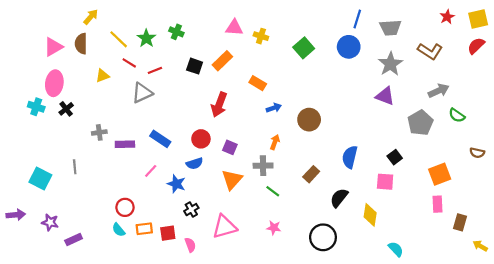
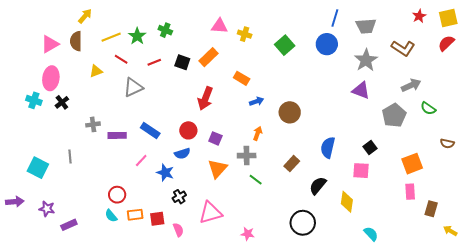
yellow line: (119, 39) -> (111, 37), turned -66
red line: (155, 70) -> (154, 62), moved
pink star: (274, 228) -> (248, 234), moved

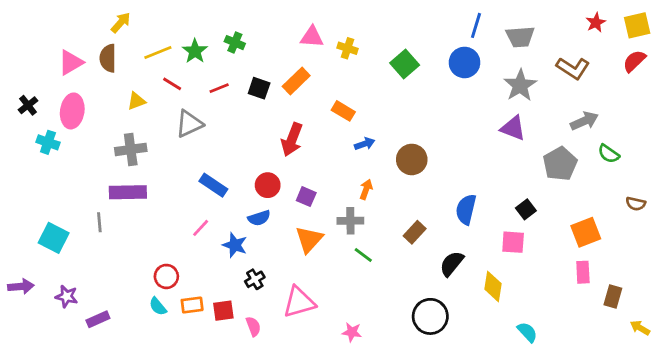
black cross: (62, 102) -> (28, 105), moved
gray cross: (93, 124) -> (131, 149), moved, size x1.5
purple rectangle: (117, 135) -> (128, 192), moved, size x1.4

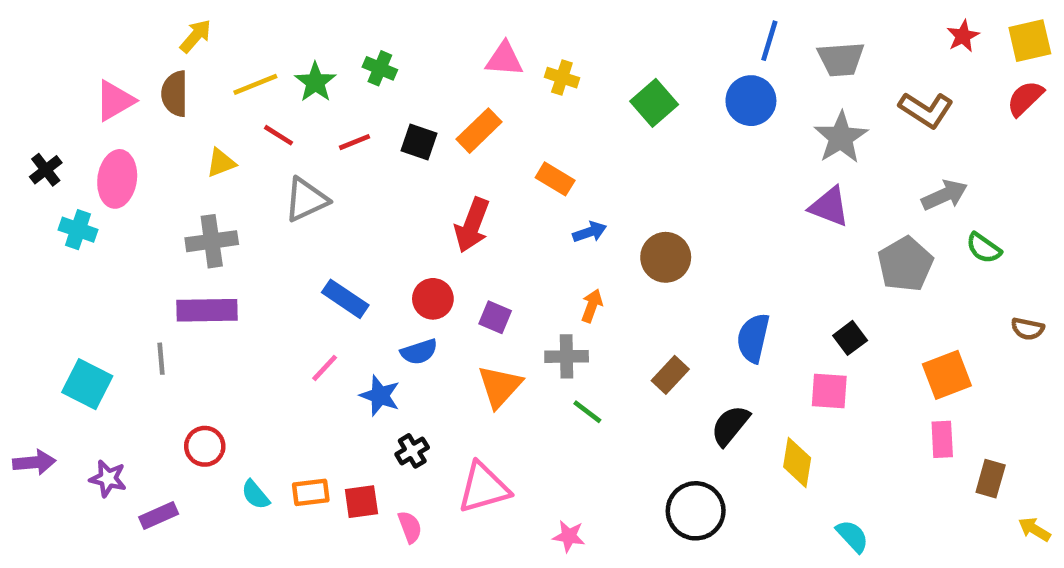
red circle: (166, 276) -> (205, 446), moved

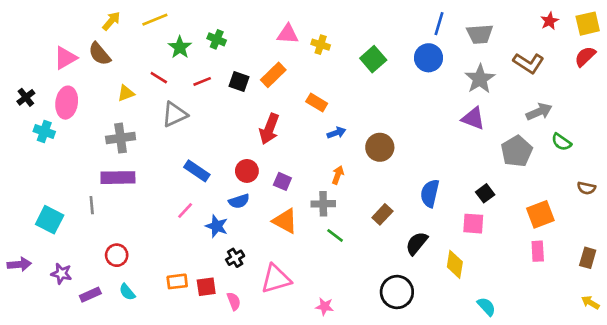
yellow line: (255, 84) -> (155, 20), moved
brown semicircle: (175, 94) -> (100, 54), turned -40
orange triangle: (500, 386) -> (285, 221), turned -44
brown rectangle: (991, 479) -> (588, 258), moved
cyan semicircle: (255, 495) -> (127, 292), moved

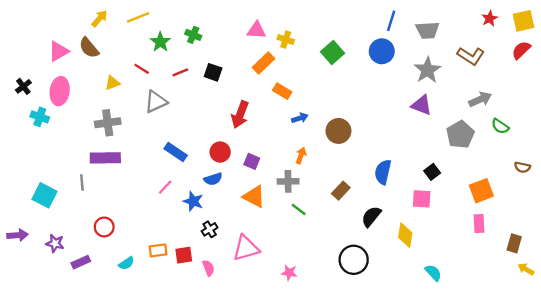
orange rectangle: (273, 75) -> (263, 63), moved
brown rectangle: (588, 258) -> (514, 243), moved
cyan semicircle: (127, 292) -> (126, 263), moved, turned -84

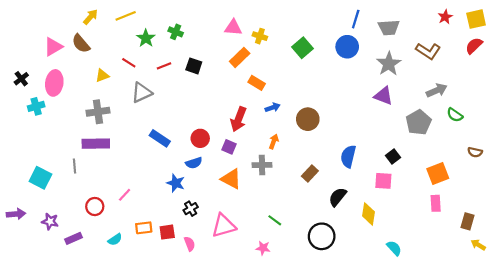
red arrow: (240, 115) -> (239, 119), moved
cyan cross: (40, 117) -> (36, 106), turned -35
pink line: (165, 187) -> (125, 195), moved
green line: (299, 209) -> (275, 220), moved

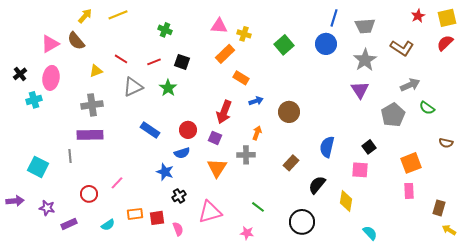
green star: (146, 38) -> (168, 88), moved
purple triangle: (383, 96) -> (360, 90), turned 36
orange triangle: (231, 179) -> (217, 168), turned 35

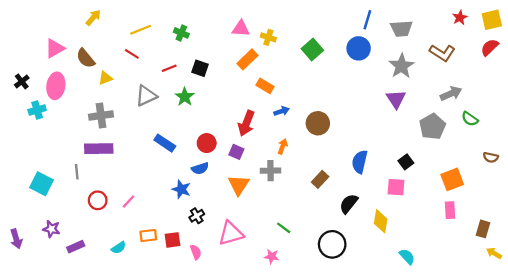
yellow line: (118, 15) -> (141, 30), moved
brown semicircle: (76, 41) -> (86, 58), moved
red line: (121, 59) -> (132, 54), moved
red circle: (89, 194) -> (98, 200), moved
purple arrow: (15, 201) -> (16, 239), moved, turned 78

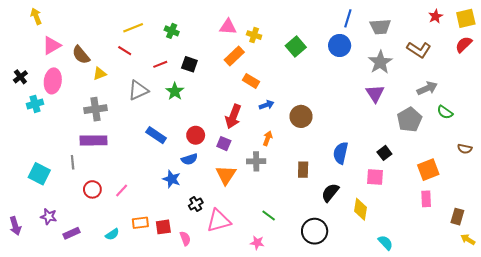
yellow arrow: (93, 18) -> (36, 16), moved, turned -63
brown rectangle: (320, 179) -> (303, 170), turned -42
black cross: (197, 216) -> (196, 204), moved

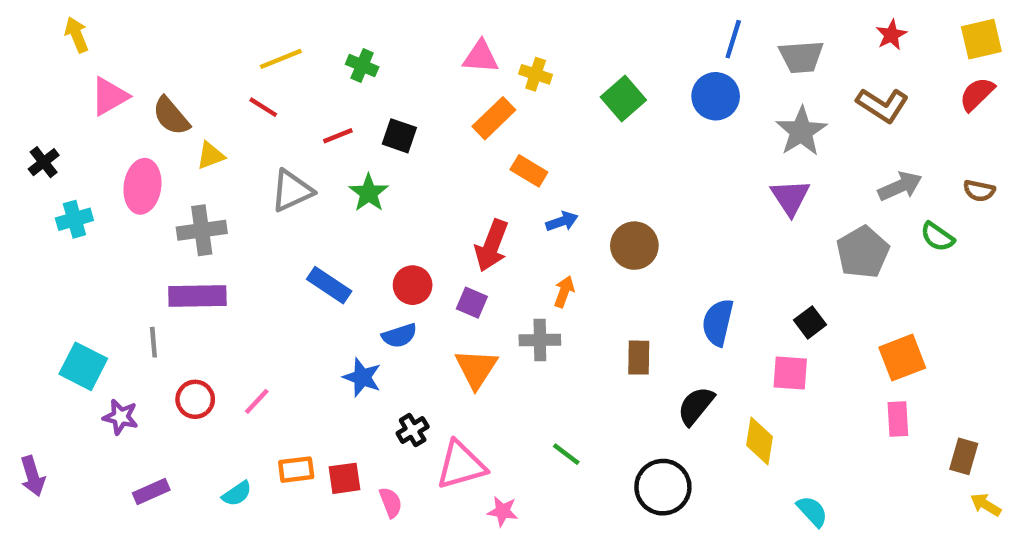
red star: (436, 16) -> (891, 35), moved
pink ellipse: (53, 81) -> (142, 186), moved
brown semicircle: (465, 149) -> (979, 191), moved
purple star: (49, 217) -> (121, 417), moved
pink star: (257, 243) -> (503, 511), moved

